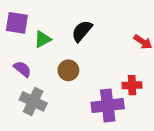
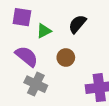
purple semicircle: (22, 69) -> (27, 56), size x1.5

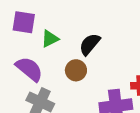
black semicircle: (77, 24) -> (90, 44), moved

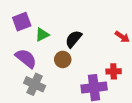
purple square: (24, 22) -> (22, 22), turned -30

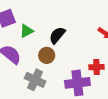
gray cross: (35, 84) -> (35, 80), moved

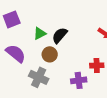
green triangle: (27, 31) -> (40, 33), moved
purple cross: (77, 83) -> (79, 80), size x0.7

